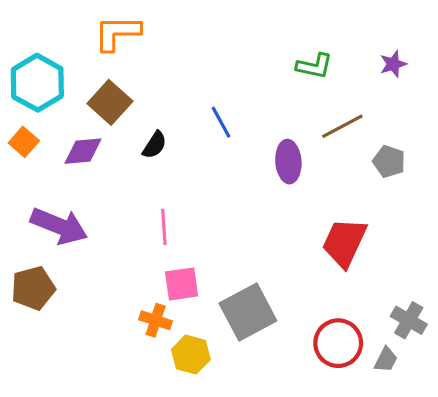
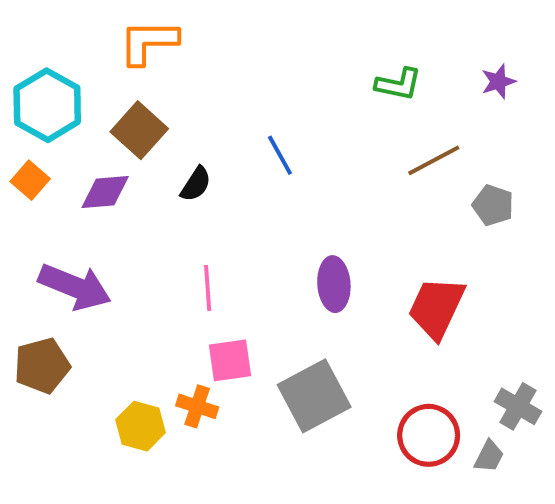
purple ellipse: (288, 162) -> (334, 284), moved
yellow hexagon: (191, 355) -> (141, 426), moved

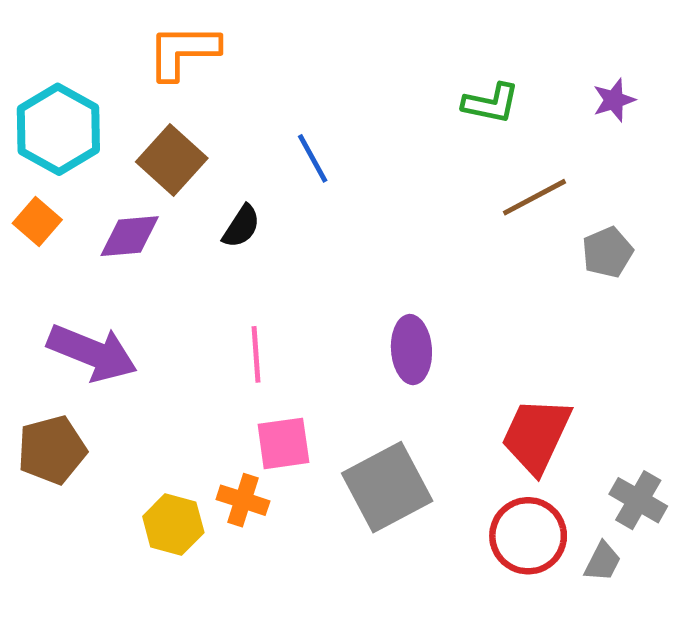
blue line: (280, 155) -> (313, 158), moved
gray pentagon: (493, 205) -> (607, 252), turned 30
red trapezoid: (436, 308) -> (536, 435), moved

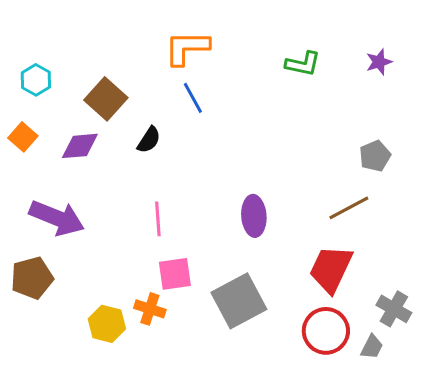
orange L-shape: (183, 51) -> (187, 48), moved
cyan hexagon: (58, 129) -> (36, 80), size x0.6
brown line: (535, 197) -> (349, 208), moved

